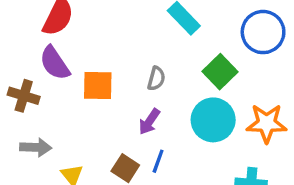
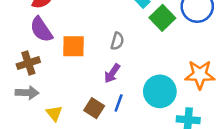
green square: (220, 72) -> (162, 18), moved
brown cross: (24, 96) -> (28, 63), moved, turned -35
cyan circle: (213, 120) -> (160, 91), moved

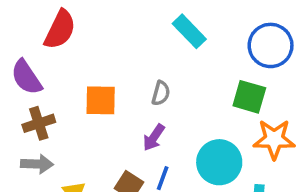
green square: (162, 18) -> (249, 97), moved, turned -30
purple semicircle: (41, 30) -> (26, 77), moved

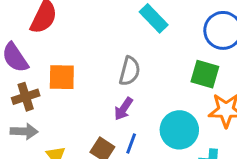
gray semicircle: (161, 93) -> (130, 71), size x1.4
orange square: (101, 100) -> (62, 77), moved

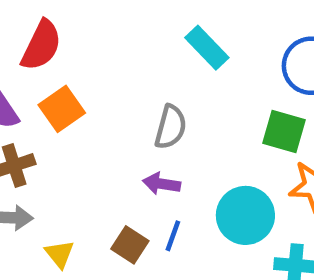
orange square: (62, 77) -> (62, 109), moved, turned -36
purple arrow: (124, 109) -> (162, 184), turned 65

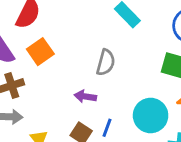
purple arrow: (162, 184) -> (85, 96), moved

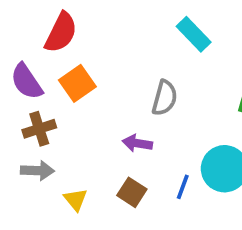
blue line: (107, 128) -> (183, 187), moved

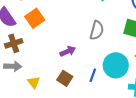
gray semicircle: (165, 98) -> (97, 30), moved
purple arrow: (137, 143) -> (68, 51), turned 147

